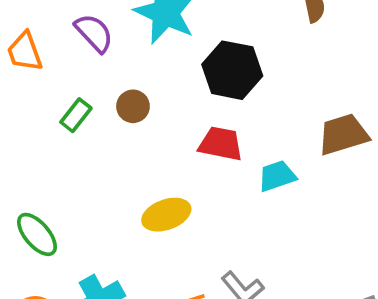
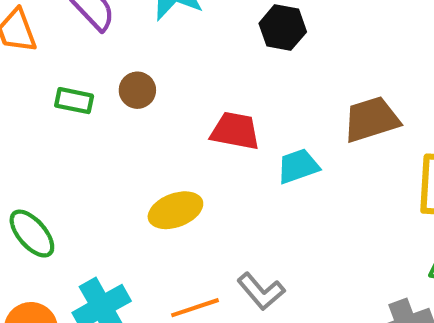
black hexagon: (232, 70) -> (283, 28), moved, size x0.7
green rectangle: (76, 115) -> (74, 101), turned 64

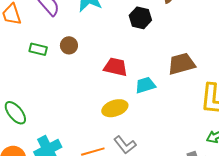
yellow ellipse: (175, 210) -> (115, 108), moved

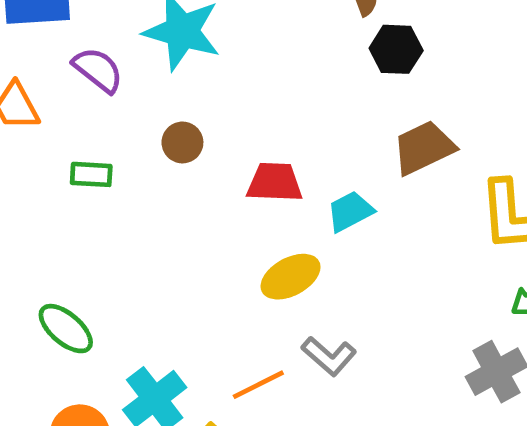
black hexagon: (140, 18) -> (396, 49), moved
brown circle: (69, 45) -> (182, 142), moved

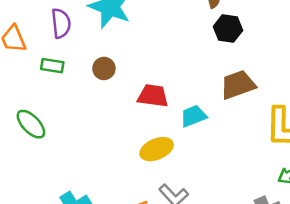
purple semicircle: (98, 70) -> (61, 23), turned 40
green rectangle: (91, 174) -> (52, 66), moved
green ellipse: (66, 329) -> (31, 124), moved

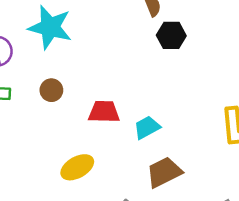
brown trapezoid: (238, 85) -> (164, 172), moved
yellow ellipse: (157, 149) -> (77, 167), moved

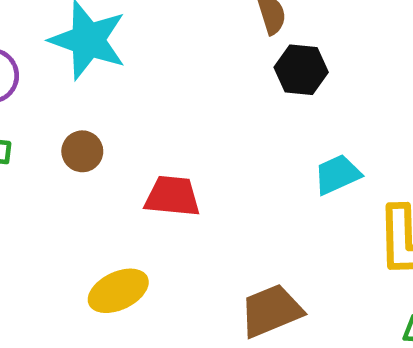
cyan trapezoid: (147, 127) -> (337, 174), moved

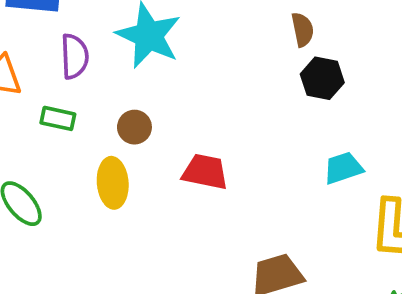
yellow ellipse: (118, 291) -> (113, 183), moved, turned -75

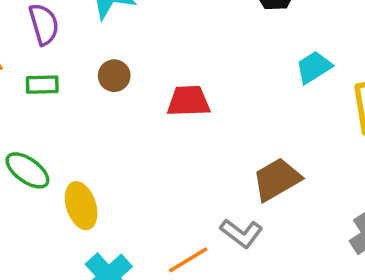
yellow ellipse: (113, 183) -> (81, 206), moved

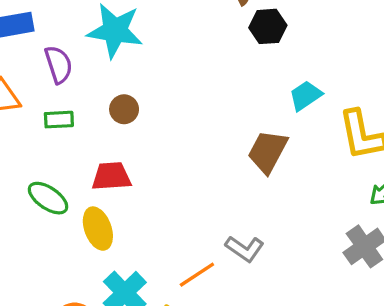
red trapezoid: (188, 101) -> (111, 176), moved
brown trapezoid: (277, 179) -> (268, 152), moved, turned -30

